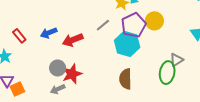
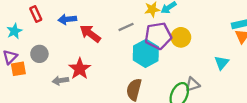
red arrow: (73, 40) -> (90, 34), turned 42
gray circle: (58, 68) -> (39, 54), moved
red star: (72, 74) -> (80, 69), turned -30

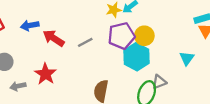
gray line: (126, 27) -> (85, 42), moved
cyan hexagon: (146, 53) -> (137, 57), moved
gray arrow: (60, 81) -> (18, 86), moved

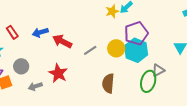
purple pentagon: (121, 36) -> (136, 33), moved
yellow circle: (144, 36) -> (116, 48), moved
gray line: (85, 42) -> (90, 50), moved

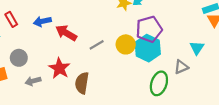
gray triangle: (158, 70) -> (181, 67), moved
brown semicircle: (108, 83) -> (82, 83), moved

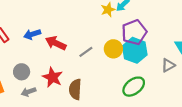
gray circle: (19, 58) -> (22, 72), moved
green ellipse: (159, 83) -> (134, 87), moved, turned 40

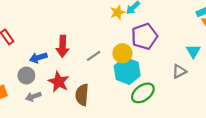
blue arrow: (32, 34) -> (38, 58), moved
red arrow: (56, 43) -> (63, 46), turned -114
cyan hexagon: (135, 50) -> (127, 71), moved

